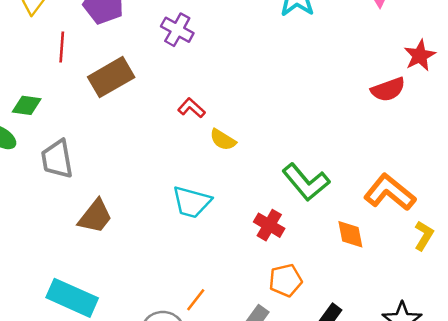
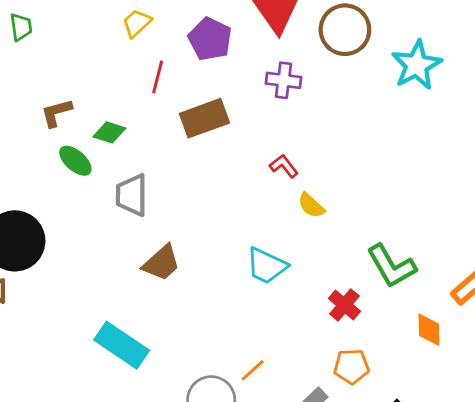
purple cross: (177, 30) -> (284, 80), turned -32

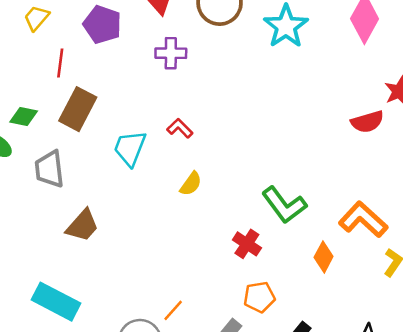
brown rectangle: (204, 118) -> (78, 109), moved, turned -36
yellow semicircle: (311, 206) -> (191, 184), moved, turned -90
cyan trapezoid: (266, 266) -> (130, 148), moved, turned 93
orange diamond: (429, 330) -> (324, 257), turned 36

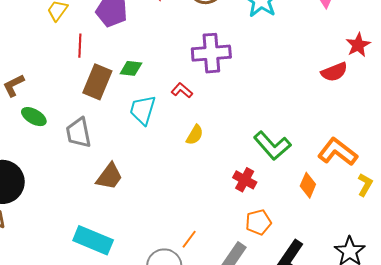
purple cross: (171, 53) -> (211, 53), moved, size x1.5
green diamond: (24, 117) -> (131, 68), moved

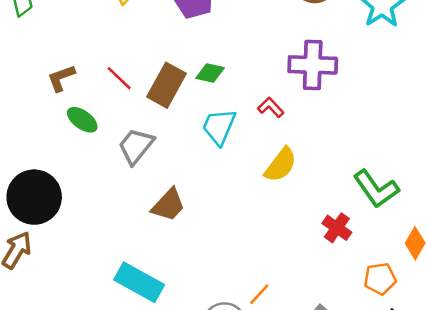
red line: (80, 46) -> (119, 78), moved, turned -55
gray trapezoid: (79, 133) -> (136, 146), turned 44
yellow semicircle: (195, 135) -> (281, 165), size x1.4
orange pentagon: (258, 222) -> (380, 279), moved

